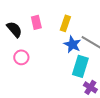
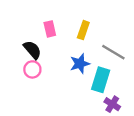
black semicircle: (14, 29) -> (32, 50), moved
blue star: (72, 44) -> (80, 64), moved, turned 30

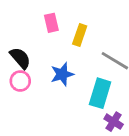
pink rectangle: (50, 29) -> (51, 23), moved
blue star: (80, 64) -> (62, 74), moved

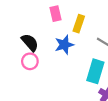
blue star: (62, 74) -> (64, 45), moved

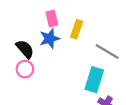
blue star: (64, 45) -> (50, 39), moved

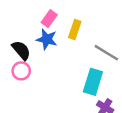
pink rectangle: (52, 19) -> (49, 19), turned 49
blue star: (50, 39) -> (47, 39), turned 30

